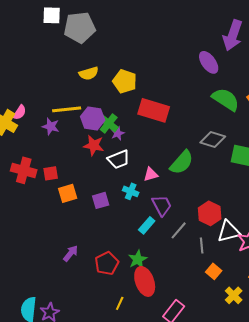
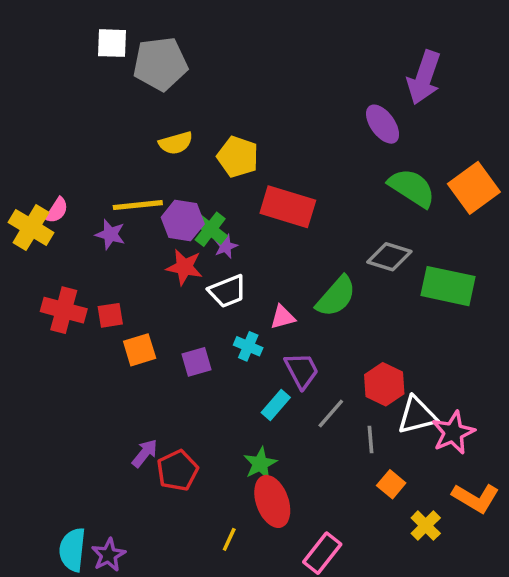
red pentagon: (107, 263) -> (177, 470), moved

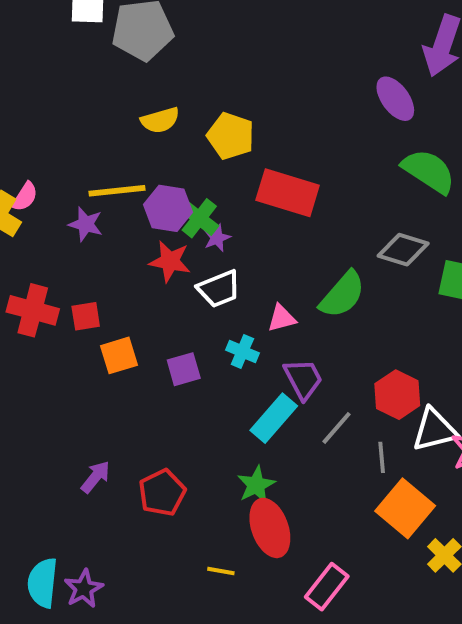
cyan rectangle: (276, 405) -> (274, 418), size x1.4
purple arrow: (145, 453) -> (95, 477), moved
orange square: (391, 484) -> (405, 508), size x1.8
yellow line: (229, 539) -> (221, 571), turned 75

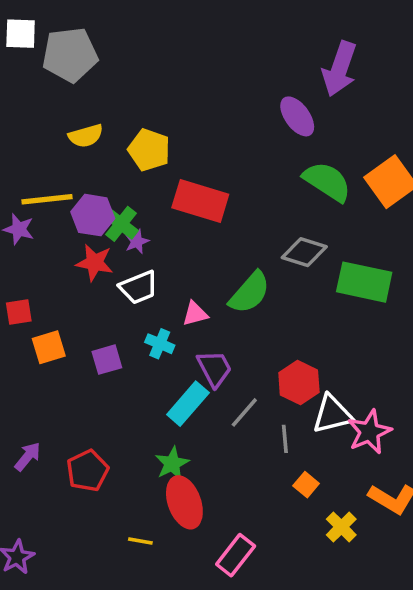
orange square: (405, 508) -> (306, 485), size x0.5

